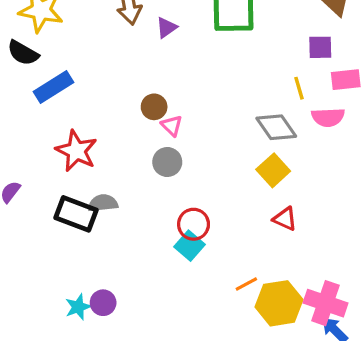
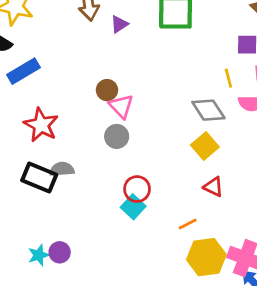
pink triangle: (172, 126) -> (121, 106), size x1.4
orange line: (246, 284) -> (188, 224), moved

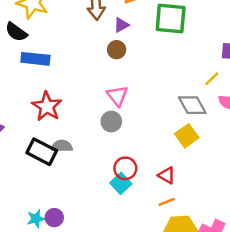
blue rectangle: (24, 71) -> (35, 59), turned 32
yellow line: (228, 78) -> (212, 79), turned 56
brown circle: (107, 90) -> (117, 50), moved
red triangle: (213, 187) -> (167, 175), moved

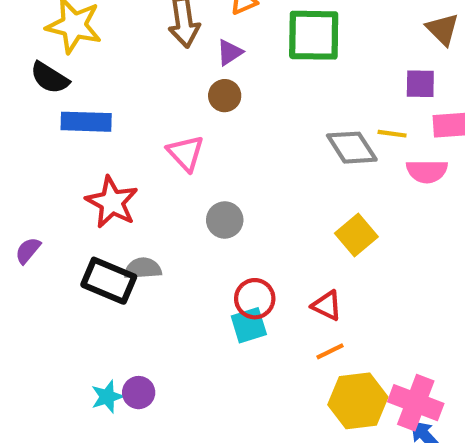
yellow line: (212, 79) -> (392, 134), turned 56
pink triangle: (117, 96) -> (186, 153), moved
gray diamond: (192, 105) -> (352, 148), moved
cyan square: (121, 183) -> (249, 325), turned 30

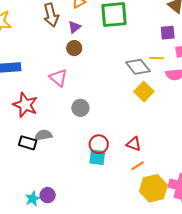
yellow square: (356, 235) -> (144, 92), moved
black rectangle: (109, 281) -> (28, 143), size x0.7
cyan square: (249, 325) -> (97, 157), turned 30

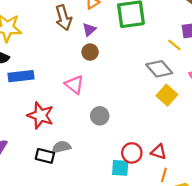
yellow line: (157, 58) -> (174, 45), moved, turned 40
red circle: (99, 144) -> (132, 153), moved
orange line: (138, 166) -> (164, 175), turned -40

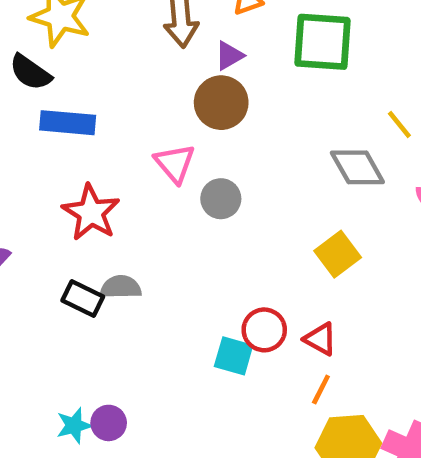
brown circle: (90, 52) -> (221, 103), size x1.5
yellow square: (167, 95) -> (338, 254), moved
gray circle: (100, 116) -> (221, 199), moved

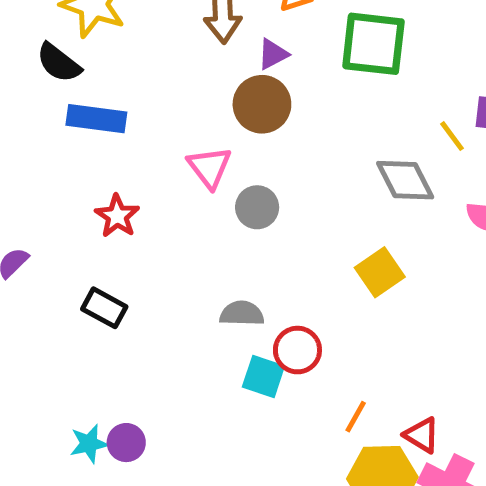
red star: (91, 212) -> (117, 216), size x0.7
gray semicircle: (121, 287) -> (242, 314), moved
red triangle: (320, 339) -> (422, 435), moved

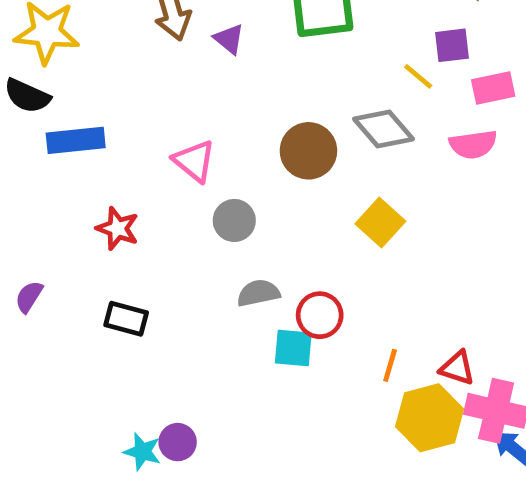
purple triangle: (273, 54) -> (229, 39), turned -40
brown circle: (262, 104) -> (308, 151), moved
gray circle: (257, 207) -> (234, 220), moved
cyan star: (89, 444) -> (142, 452), turned -30

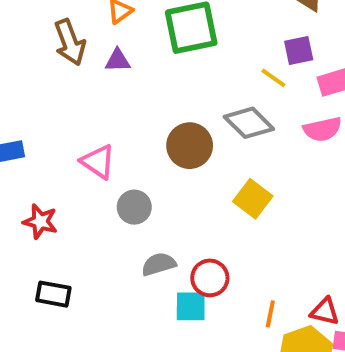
purple triangle: (229, 39) -> (118, 60), turned -36

